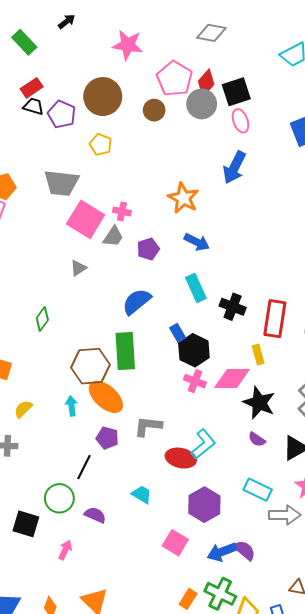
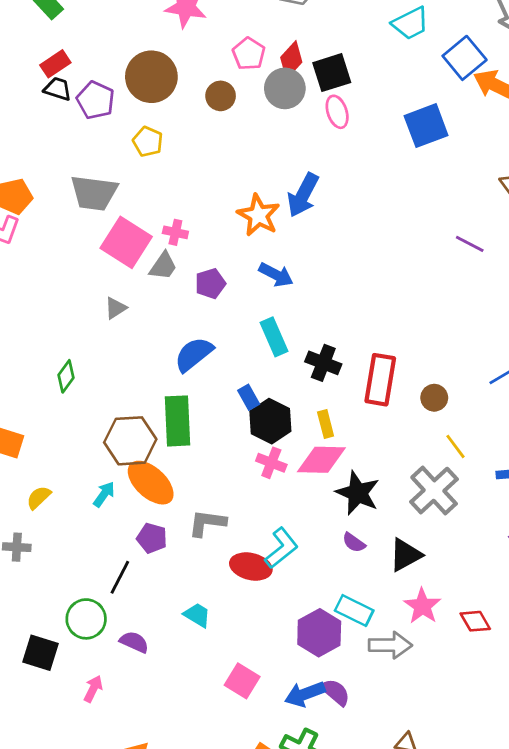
pink pentagon: (175, 79) -> (249, 54), size x0.7
blue arrow: (234, 168) -> (303, 195), moved
yellow rectangle: (258, 354) -> (326, 424), moved
cyan arrow: (71, 406) -> (104, 494), turned 42
purple hexagon: (204, 505) -> (319, 633), moved

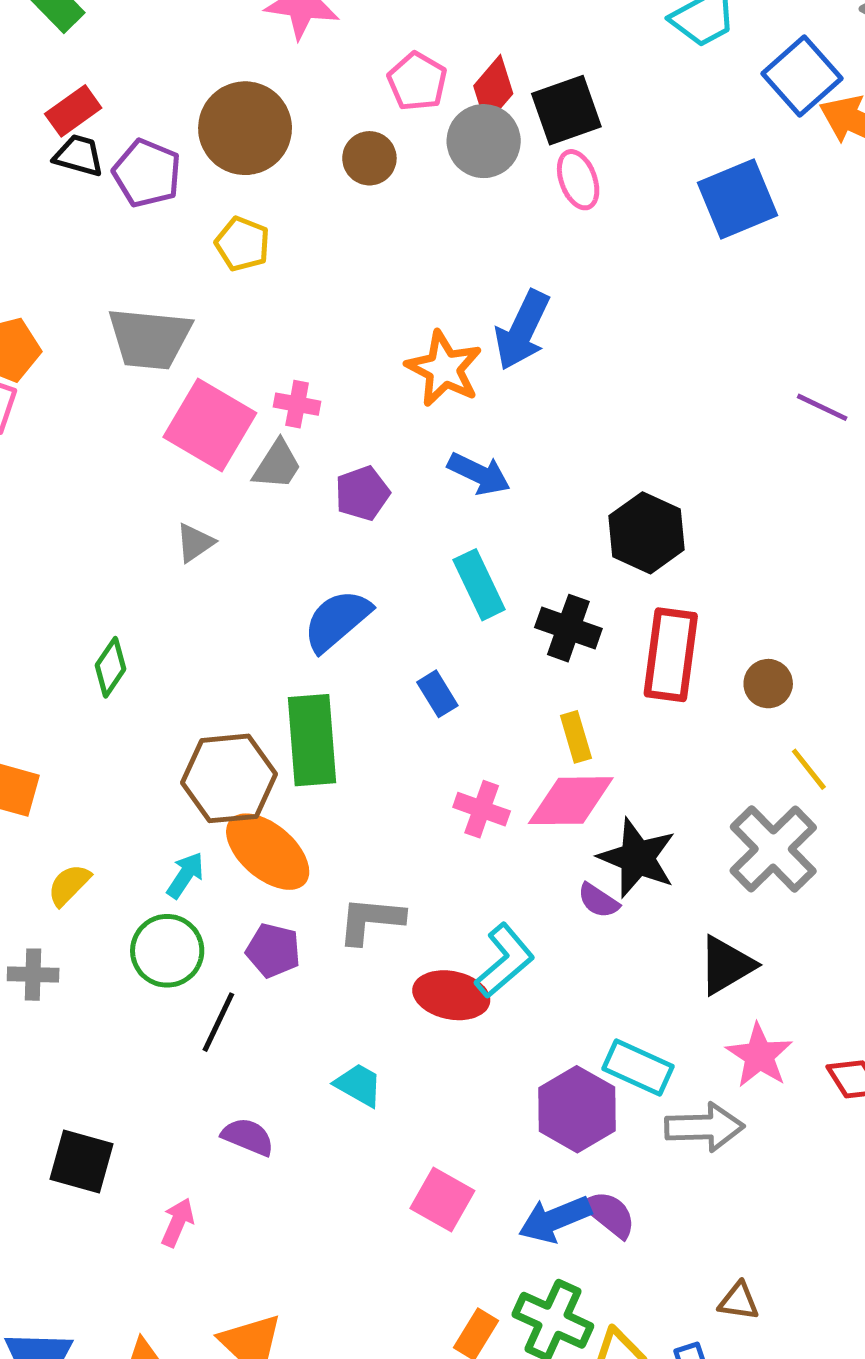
black hexagon: (270, 421) -> (647, 533), moved
purple semicircle: (354, 543) -> (598, 901), moved
green circle: (86, 619) -> (167, 951), moved

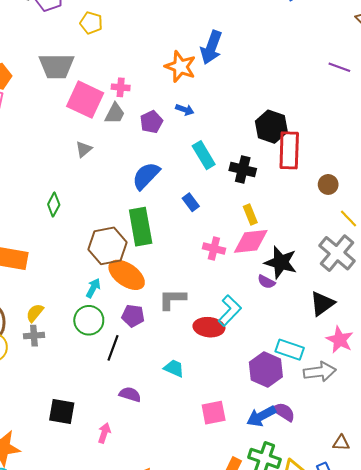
blue arrow: (479, 474) -> (185, 110), moved, size x0.7
red rectangle: (671, 655) -> (289, 150), moved
yellow semicircle: (69, 885) -> (35, 313), moved
pink square: (442, 1199) -> (214, 413), turned -35

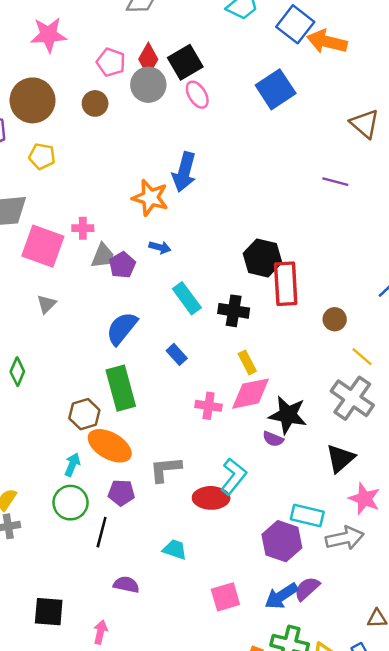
gray trapezoid: (115, 113) -> (103, 256), moved
brown hexagon: (108, 246) -> (84, 414), size x0.7
purple semicircle: (284, 412) -> (307, 589), turned -70

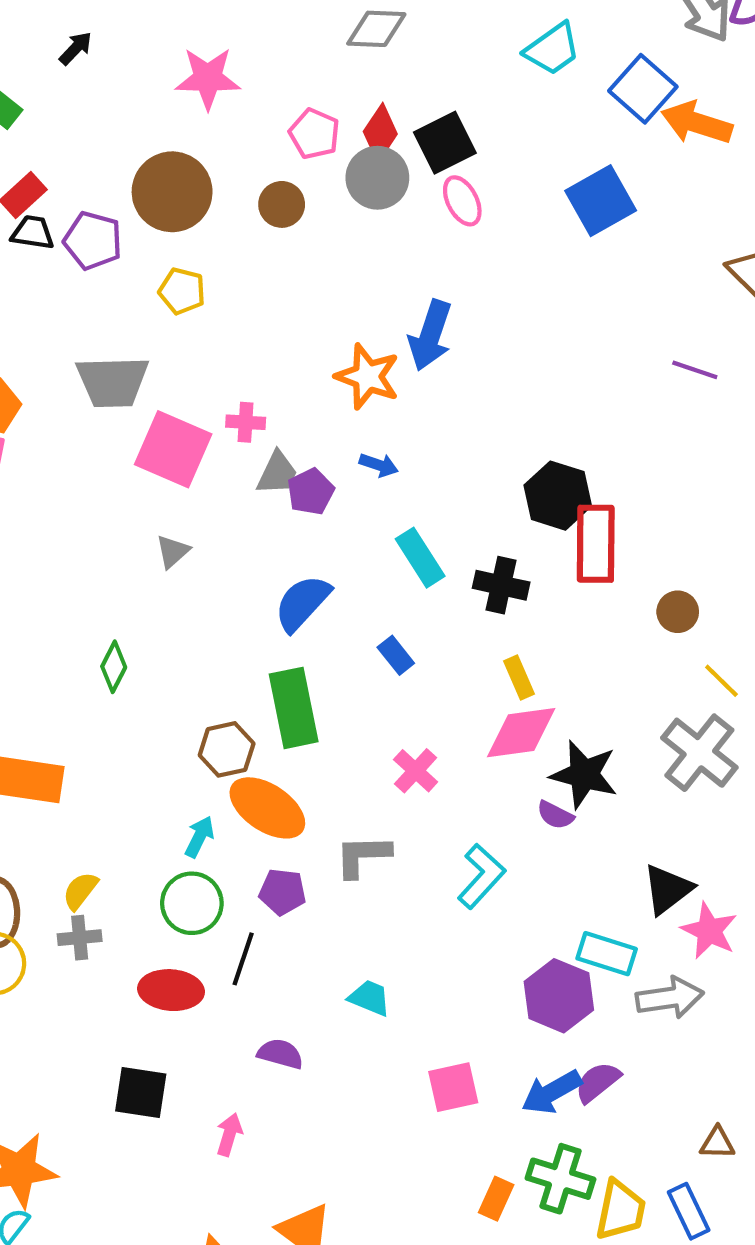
pink cross: (209, 406) -> (416, 771), moved, turned 30
black triangle: (340, 458) -> (668, 889), moved
red ellipse: (211, 498) -> (171, 990), moved

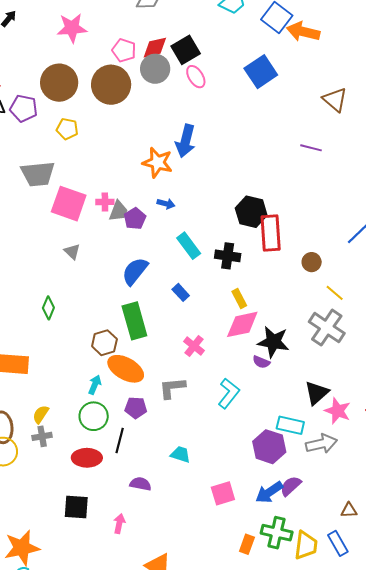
red diamond: (380, 133) -> (155, 48), turned 48
brown circle: (282, 204) -> (111, 85), size x1.8
pink cross: (246, 422) -> (105, 202), moved
gray triangle: (173, 551) -> (72, 252), turned -30

